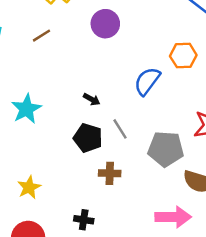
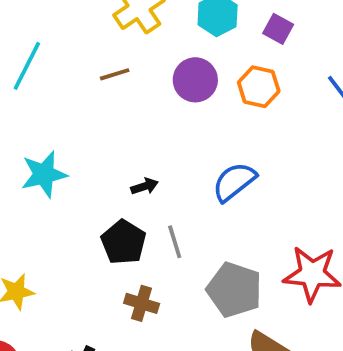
brown line: (42, 36) -> (115, 74), moved
orange hexagon: (183, 56) -> (259, 87), moved
black arrow: (92, 99) -> (145, 186), turned -63

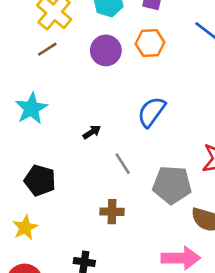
brown line: (115, 74) -> (47, 49), moved
cyan star: (44, 174) -> (31, 108), moved
black pentagon: (124, 242) -> (40, 180), moved

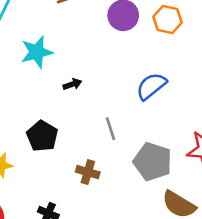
black arrow: (92, 132) -> (72, 84), moved
black pentagon: (40, 180) -> (42, 136), moved

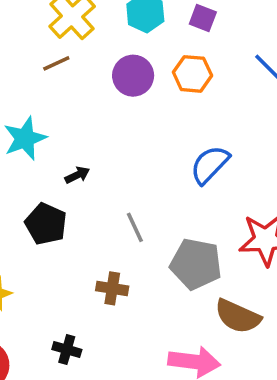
blue semicircle: (151, 86) -> (210, 165), moved
black pentagon: (42, 136) -> (46, 224), moved

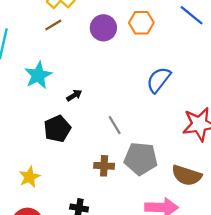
black pentagon: (46, 224) -> (57, 129), turned 30
gray pentagon: (196, 264) -> (141, 159), moved

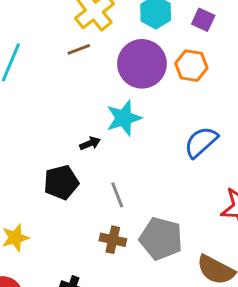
purple circle: (103, 28) -> (142, 64), size x1.4
cyan star: (38, 75) -> (124, 118), moved
gray line: (115, 125) -> (117, 195), moved

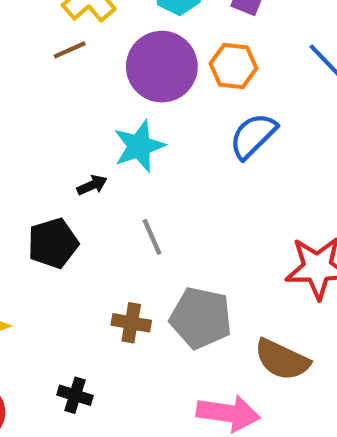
blue semicircle: (201, 142) -> (253, 136), moved
gray line: (117, 195) -> (152, 237), moved

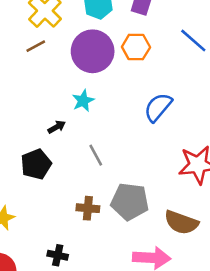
blue semicircle: (253, 136) -> (158, 107), moved
cyan star: (139, 146) -> (83, 101), size x0.7

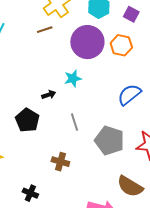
black pentagon: (36, 164) -> (27, 120), turned -30
gray pentagon: (130, 202) -> (109, 140), moved

